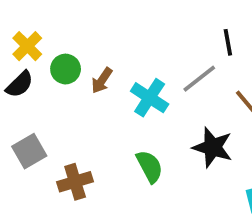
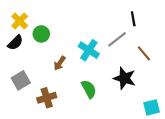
brown arrow: (102, 80) -> (60, 63), moved

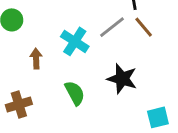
brown line: (144, 53) -> (144, 27), moved
brown arrow: (60, 63) -> (36, 59), turned 144

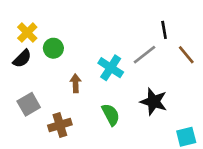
brown line: (144, 27) -> (186, 55), moved

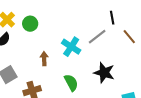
green circle: (53, 48) -> (30, 24), moved

